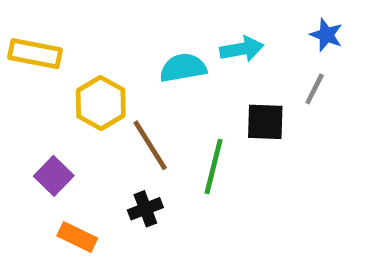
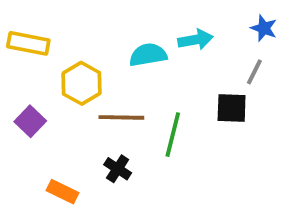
black square: (265, 122) -> (232, 108), moved
brown line: (150, 145) -> (121, 117), turned -57
purple square: (54, 176) -> (30, 121), moved
black cross: (145, 209) -> (118, 169), turned -36

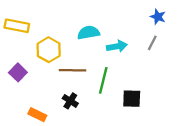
cyan arrow: (195, 40) -> (117, 46), moved
black square: (232, 108) -> (132, 99), moved

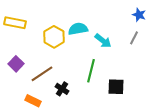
cyan arrow: (117, 46) -> (103, 41), turned 48
yellow hexagon: (49, 50) -> (54, 37), moved
brown line: (73, 70) -> (42, 74), moved, turned -35

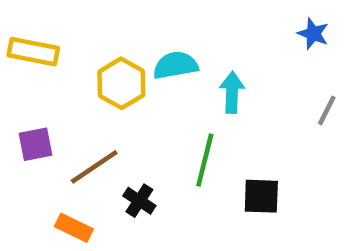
gray line: (134, 38) -> (327, 110), moved
cyan arrow: (103, 41) -> (232, 92), turned -126
purple square: (16, 64) -> (35, 144), turned 35

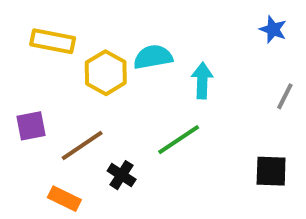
yellow rectangle: (33, 52) -> (53, 41), moved
green line: (205, 160) -> (179, 140), turned 42
black square: (261, 196) -> (271, 171), moved

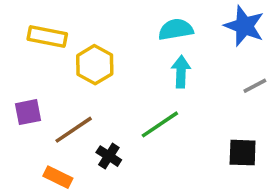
blue star: (273, 29) -> (244, 26), size x1.6
cyan semicircle: (153, 57) -> (176, 29), moved
gray line: (285, 96) -> (255, 86), turned 35

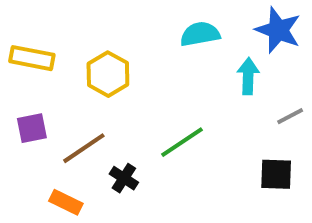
yellow rectangle: (47, 36) -> (32, 58), moved
cyan arrow: (181, 72) -> (248, 76), moved
gray line: (255, 86) -> (290, 116), moved

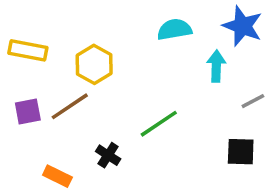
brown line: (84, 148) -> (70, 106), moved

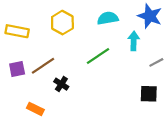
yellow hexagon: (94, 64) -> (62, 23), moved
green line: (159, 124) -> (98, 56), moved
black cross: (108, 155) -> (61, 84), moved

